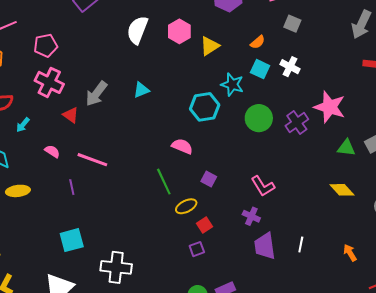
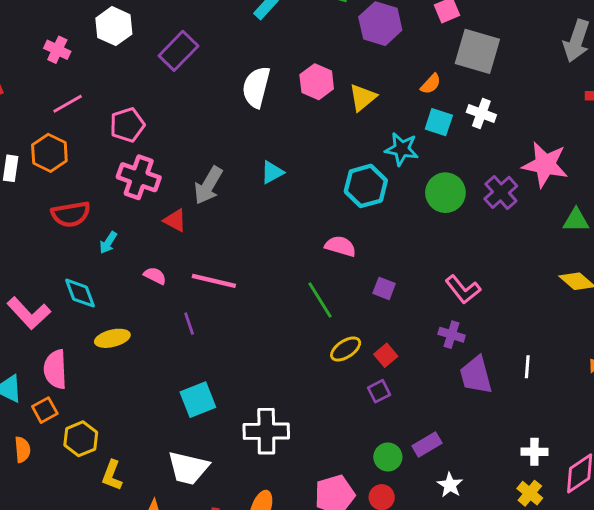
gray square: (292, 24) -> (477, 51), size x1.8
yellow ellipse: (186, 206) -> (346, 349), moved

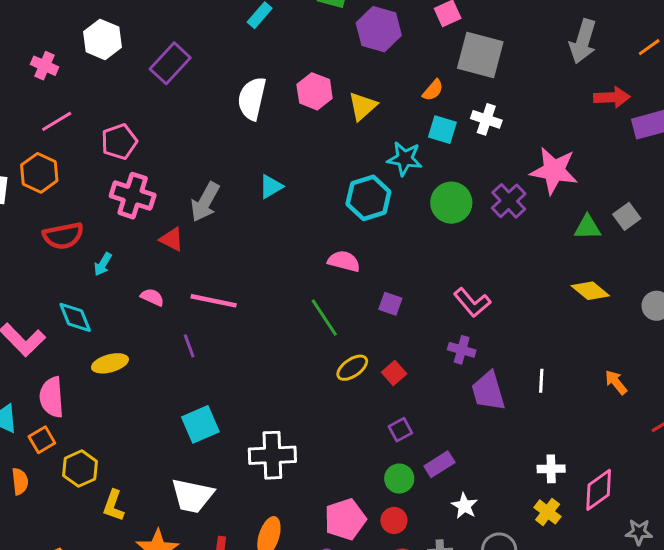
purple square: (379, 391) -> (400, 430), moved

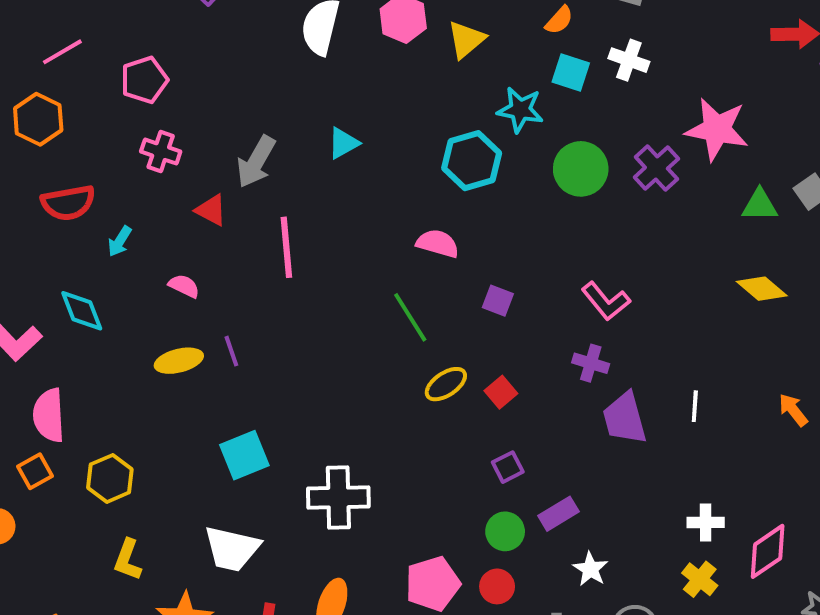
pink cross: (133, 196) -> (161, 152), size x0.7
pink line: (214, 301) -> (286, 247), moved, turned 72
yellow ellipse: (110, 363) -> (179, 361), moved
yellow hexagon: (80, 469) -> (110, 478), moved

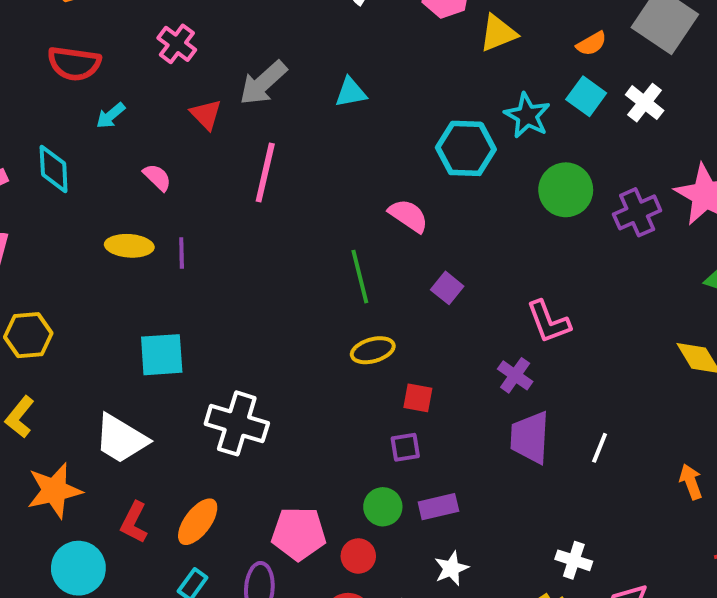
red square: (501, 392) -> (418, 398), moved, turned 32

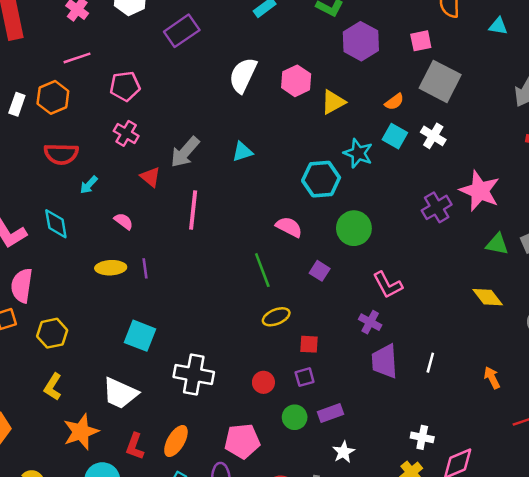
green circle: (566, 190) -> (354, 228), moved
cyan square: (162, 355) -> (140, 336), turned 32
red circle: (358, 556) -> (263, 382), moved

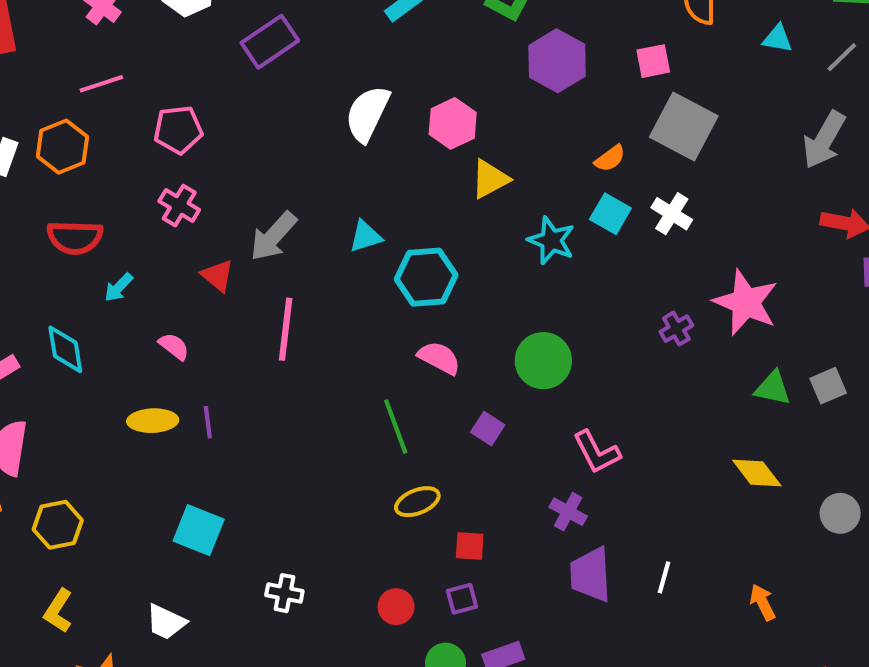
yellow triangle: (333, 102) -> (490, 179), moved
cyan hexagon: (321, 179) -> (426, 277), moved
purple cross: (437, 207) -> (676, 329), size x0.7
white cross: (194, 374) -> (284, 593), size x0.6
white trapezoid: (120, 393) -> (166, 622), size x0.7

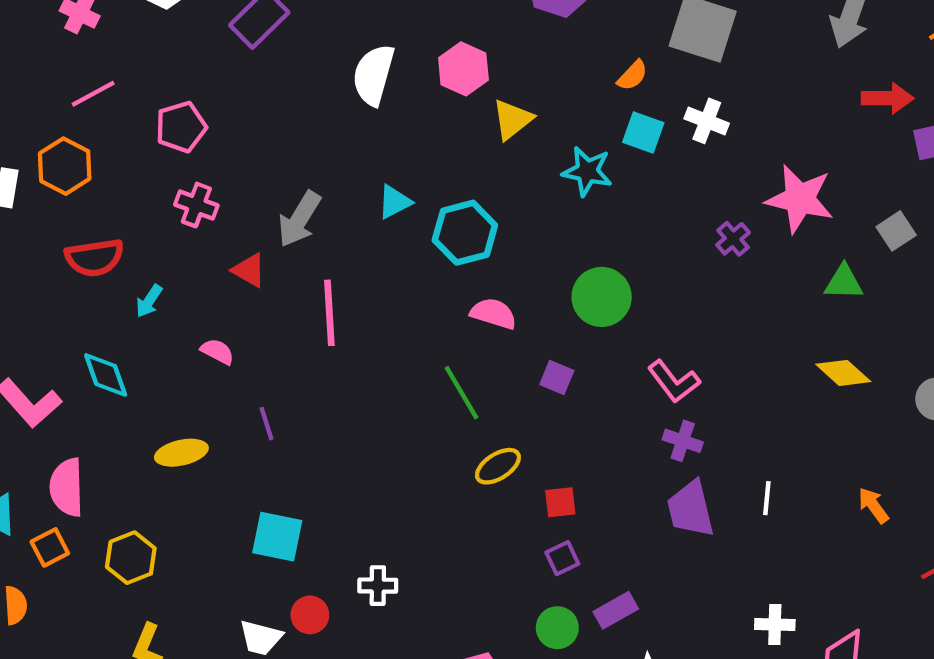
gray square: (828, 386) -> (896, 231), moved
yellow ellipse: (153, 421) -> (181, 453), moved
purple cross: (568, 512) -> (683, 441), moved
red circle: (396, 607) -> (310, 615), moved

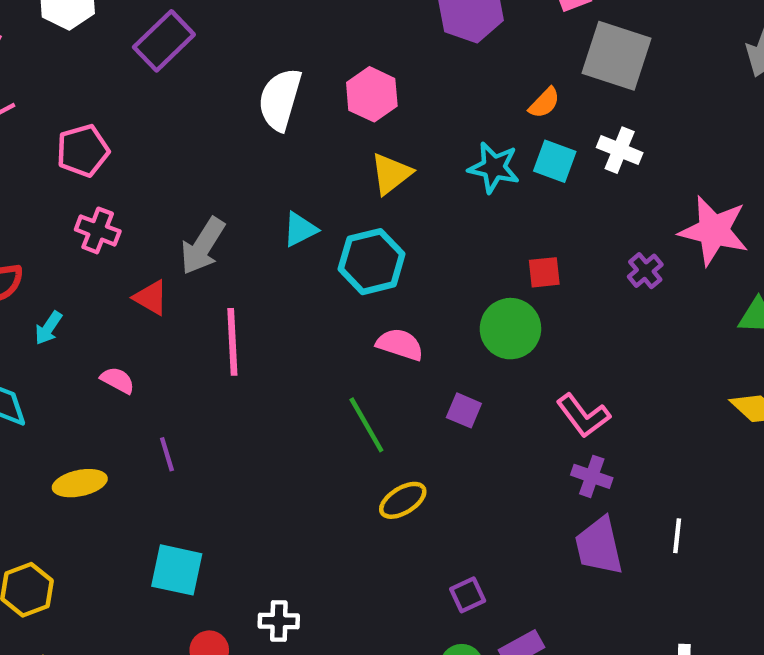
yellow triangle: (512, 119) -> (391, 174), moved
cyan star: (587, 171) -> (494, 167), moved
red square: (560, 502) -> (544, 272), moved

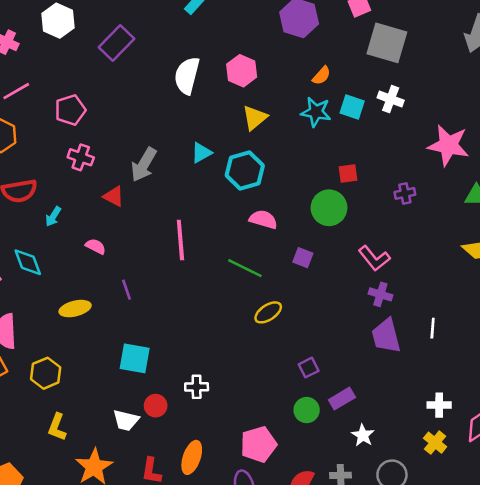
orange semicircle: (544, 103) -> (321, 76), moved
purple cross: (645, 271) -> (405, 193), moved, turned 30
pink line: (232, 342) -> (180, 240), moved
green line: (366, 425) -> (245, 268), turned -32

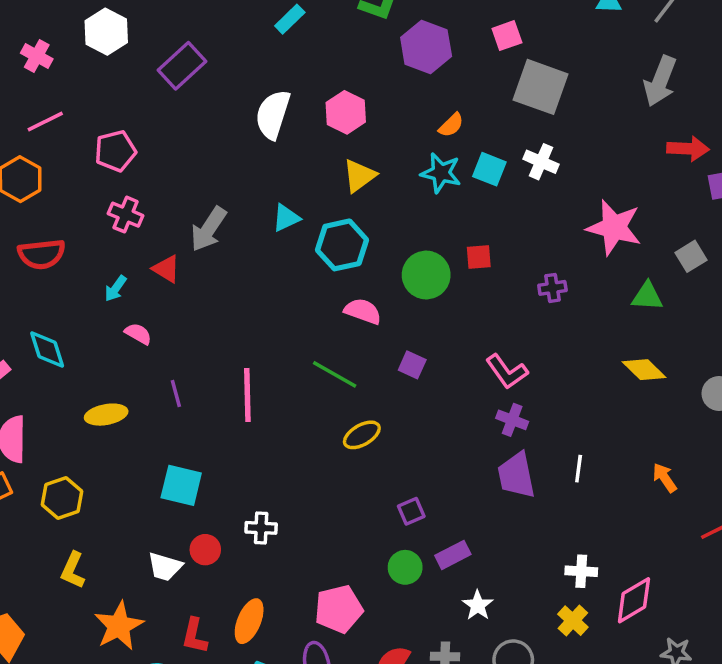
green circle: (329, 208) -> (426, 275), moved
cyan arrow: (53, 217) -> (116, 288), moved
pink line: (180, 240) -> (247, 395), moved

